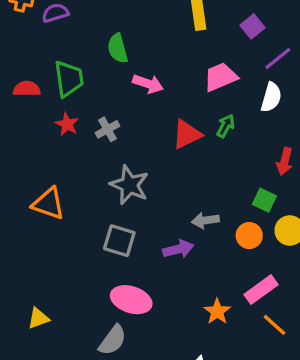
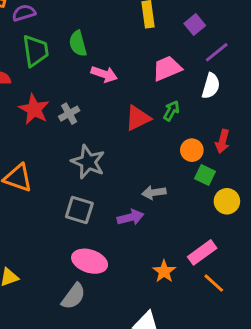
green trapezoid: (69, 79) -> (36, 51), moved
red star: (67, 124) -> (34, 109), size x1.5
orange circle: (249, 236) -> (192, 150), moved

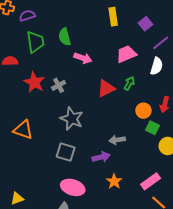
orange star: (164, 271) -> (114, 181), moved

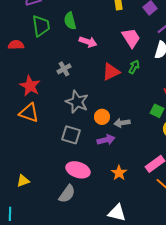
pink trapezoid: (126, 54) -> (131, 38), turned 80
red star: (34, 82) -> (30, 86), moved
orange circle: (143, 111) -> (102, 117), moved
orange star: (114, 181) -> (119, 173), moved

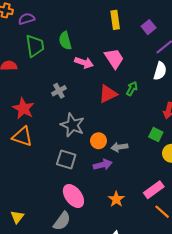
pink trapezoid: (131, 38) -> (114, 58), moved
pink ellipse: (78, 170) -> (73, 196), turned 35
yellow triangle: (23, 181) -> (17, 217), moved, turned -32

